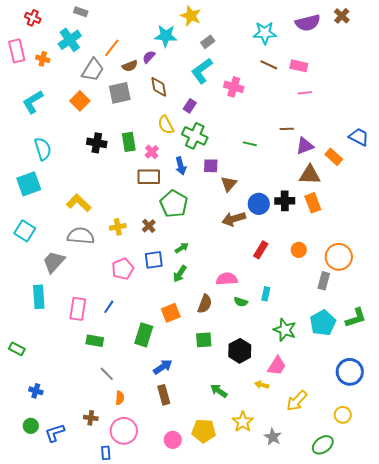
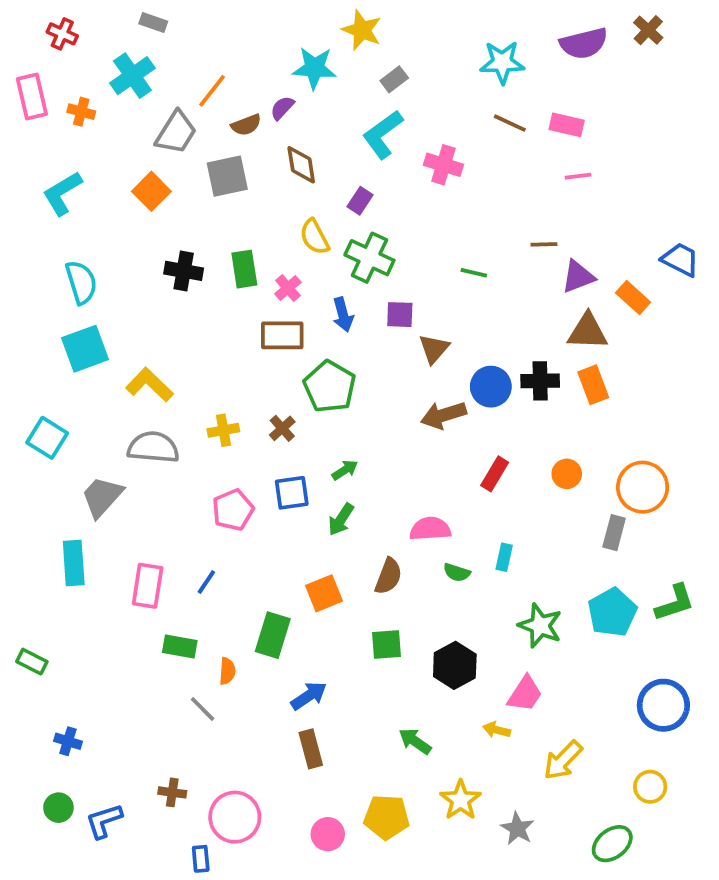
cyan square: (29, 184) -> (85, 349), moved
orange semicircle: (120, 398) -> (227, 671), moved

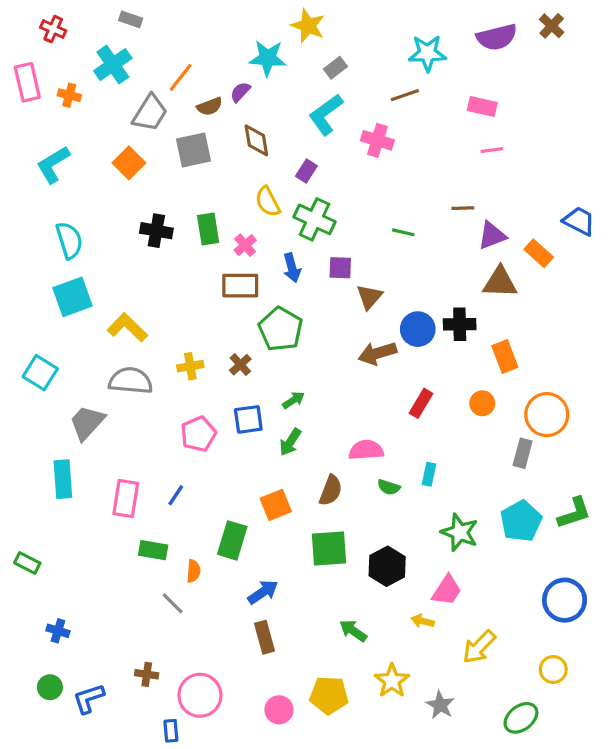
brown line: (510, 123) -> (405, 95), moved, turned -44
orange rectangle: (593, 385) -> (505, 357), moved
green square: (387, 645) -> (329, 548), size x1.4

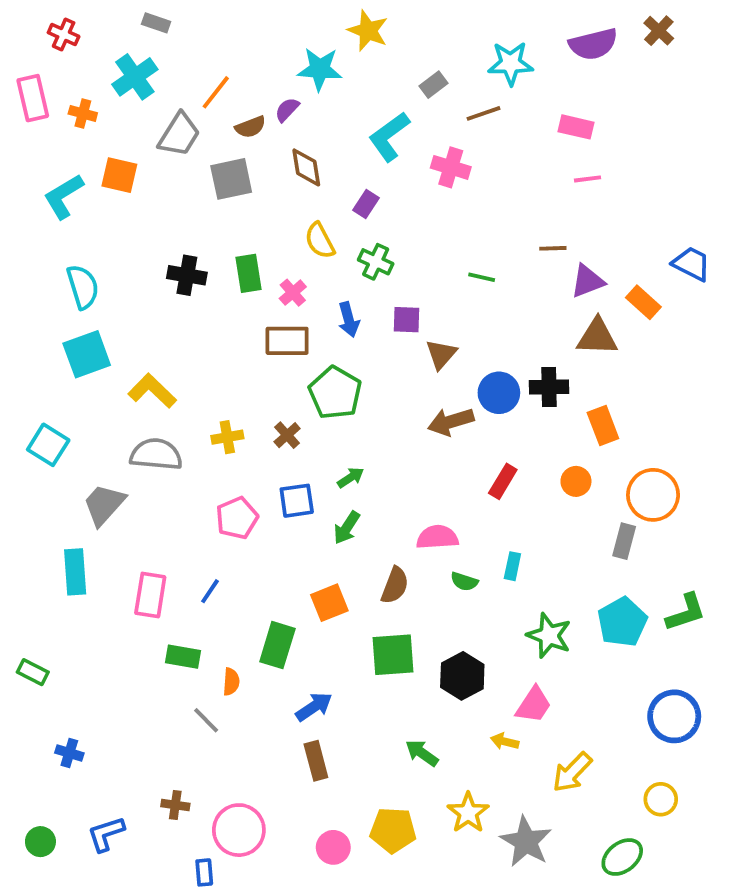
gray rectangle: (335, 68) -> (433, 85), moved
orange square: (129, 163) -> (119, 175), moved, turned -32
green cross: (314, 219) -> (376, 262), size x0.7
green circle: (50, 687) -> (40, 842), moved
gray star: (440, 705) -> (526, 842), size x1.5

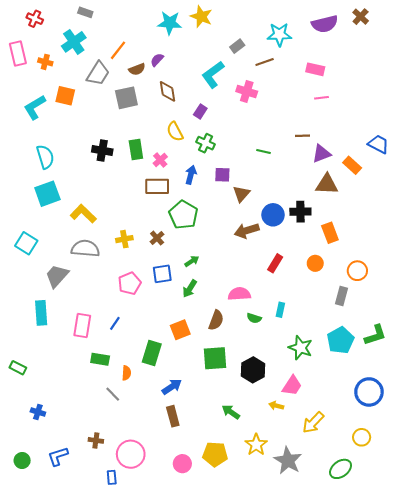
cyan star: (320, 69) -> (170, 23), moved
blue arrow: (349, 320) -> (191, 175), turned -150
orange circle: (653, 495) -> (357, 271), size x0.7

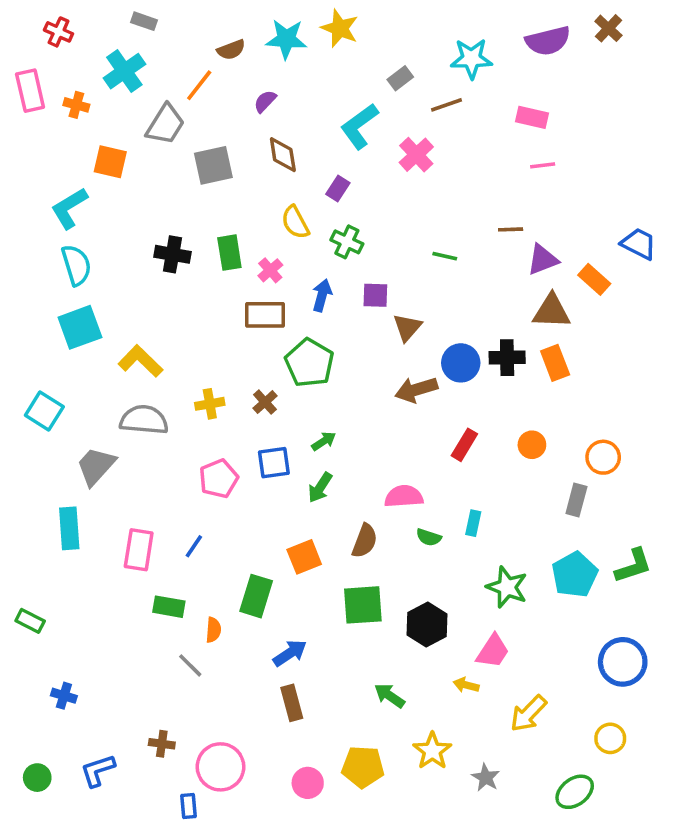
brown semicircle: (137, 69) -> (231, 50), moved
pink cross: (247, 91) -> (416, 155), turned 30
cyan L-shape: (35, 107) -> (69, 208), moved
orange rectangle: (330, 233) -> (555, 363), moved
gray star: (288, 460) -> (486, 778), size x0.6

